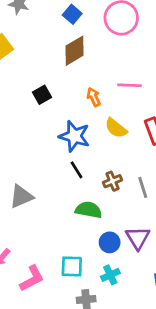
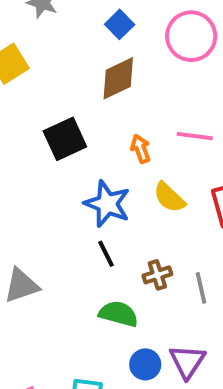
black square: (42, 95) -> (65, 139), size x1.5

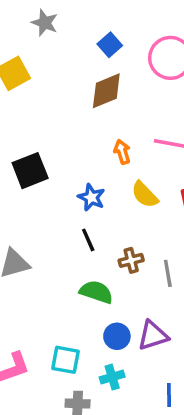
black square: (65, 139) -> (30, 171), moved
blue star: (107, 204) -> (91, 197), size x0.7
purple triangle: (187, 361) -> (153, 336), turned 36

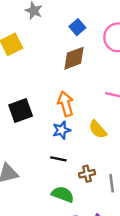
orange arrow: (122, 152) -> (66, 104), moved, size x1.5
blue star: (91, 197) -> (62, 130), turned 30
black line: (88, 240) -> (58, 159), turned -56

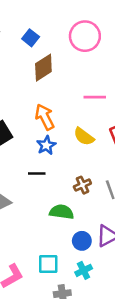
blue square: (77, 27) -> (31, 38), moved
black line: (58, 159) -> (37, 174), moved

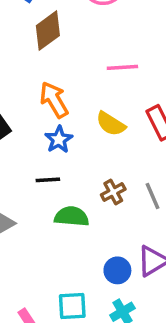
green semicircle: (62, 212) -> (72, 216), moved

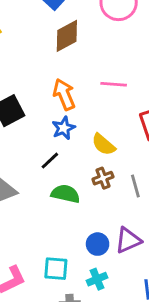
pink line: (122, 67) -> (114, 84), moved
yellow semicircle: (111, 124) -> (104, 144), moved
black line: (48, 180) -> (50, 161), turned -48

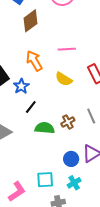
blue star: (64, 128) -> (21, 86), moved
yellow semicircle: (104, 144) -> (64, 79), moved
brown cross: (103, 178) -> (68, 122), moved

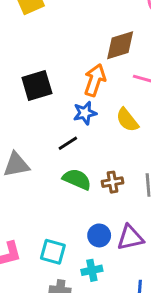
brown diamond: (30, 21) -> (120, 45), moved
orange arrow: (34, 61) -> (95, 80), turned 30
blue star: (21, 86) -> (85, 113), moved

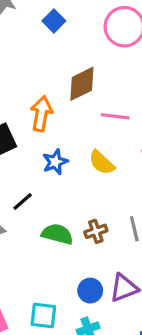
orange arrow: (95, 80) -> (41, 114), moved
black line: (68, 143) -> (23, 202), moved

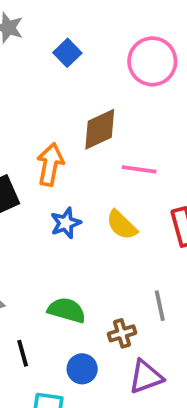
black line: (23, 202) -> (23, 353), moved, turned -65
brown cross: (96, 231) -> (122, 333), moved
blue circle: (90, 291) -> (82, 369), moved

